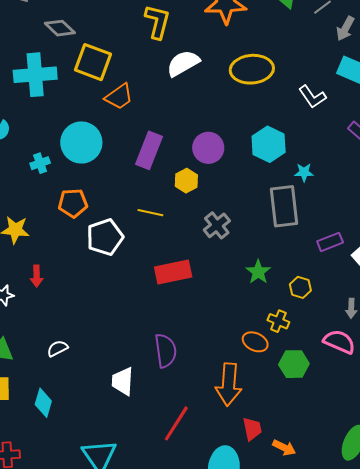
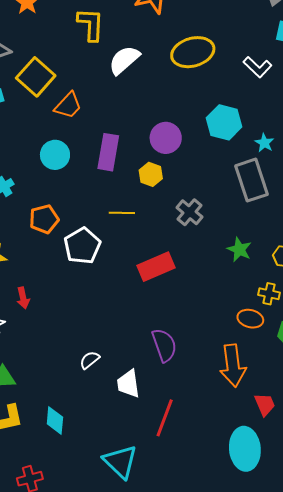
yellow square: (93, 62) -> (36, 77), turned 33
cyan circle: (81, 142) -> (55, 155), moved, size x0.7
cyan star: (304, 172) -> (264, 143), turned -30
white semicircle: (57, 348) -> (90, 360), moved
red line: (176, 423) -> (165, 418), moved

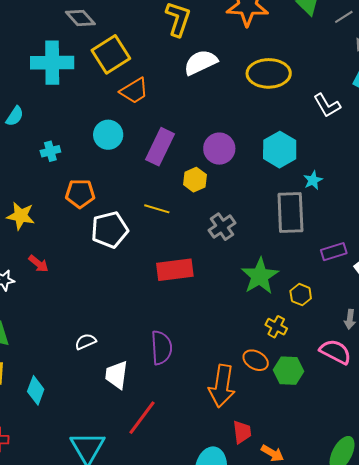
green star: (239, 250) -> (260, 276), size x1.5
red arrow: (23, 298) -> (38, 264), turned -55
orange ellipse: (250, 319) -> (256, 360), moved

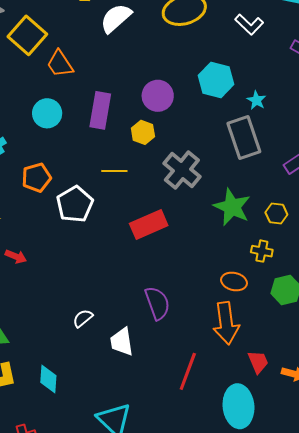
orange trapezoid: (134, 91) -> (60, 64), turned 104
gray cross: (222, 227) -> (182, 170), size x1.4
orange ellipse: (256, 360) -> (234, 282), moved
red line: (142, 418) -> (188, 371), moved

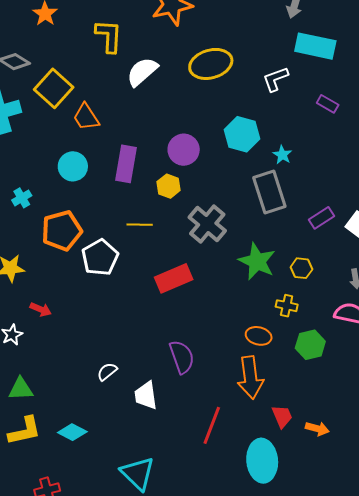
white L-shape: (249, 24) -> (276, 79), turned 116
orange pentagon: (36, 178) -> (62, 231), size x1.4
cyan diamond: (48, 379) -> (72, 432), turned -68

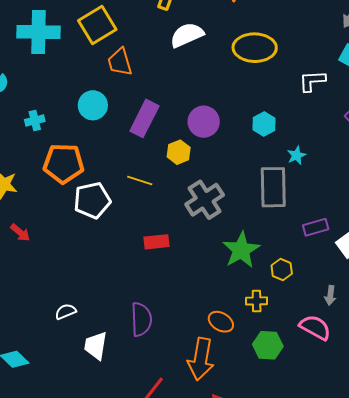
cyan hexagon: (242, 134) -> (264, 124), size x0.7
red rectangle: (174, 278) -> (156, 242), size x0.7
yellow cross: (287, 306) -> (257, 301), turned -30

